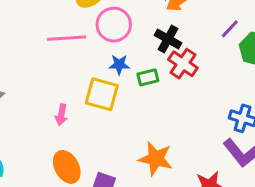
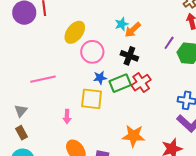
pink line: (67, 38) -> (43, 79), moved
red cross: (183, 64) -> (141, 83), moved, turned 30
green rectangle: (148, 77) -> (120, 83), size x1.5

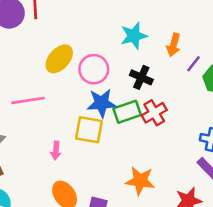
cyan star: (122, 24) -> (134, 36), size x1.5
orange arrow: (133, 30) -> (174, 45), moved, turned -36
yellow ellipse: (75, 32) -> (59, 59), moved
blue star: (100, 78) -> (102, 103), size x1.6

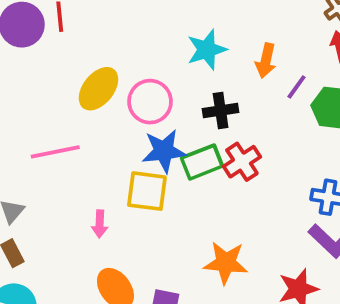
black cross: (141, 77) -> (221, 110), turned -30

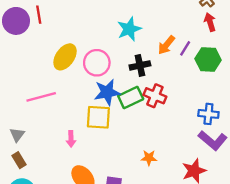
orange arrow: (266, 61) -> (166, 45), moved, turned 30
red cross: (242, 162) -> (155, 96), turned -30
orange star: (226, 263) -> (149, 158), size x0.6

